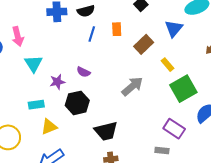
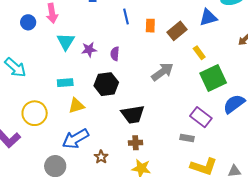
orange rectangle: (117, 29) -> (150, 26), moved
blue triangle: (174, 29) -> (208, 17), turned 30
blue line: (92, 34) -> (126, 17), turned -35
purple semicircle: (83, 72) -> (115, 54), turned 64
purple star: (57, 82) -> (89, 50), moved

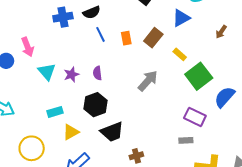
black trapezoid: (133, 114) -> (112, 132), moved

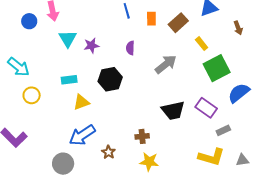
brown arrow: (221, 32) -> (238, 28), moved, turned -64
purple semicircle: (97, 73) -> (130, 48), moved
black trapezoid: (112, 132) -> (173, 111), moved
gray rectangle: (186, 140) -> (223, 130), moved, turned -32
yellow circle: (32, 148) -> (32, 95), moved, size x0.7

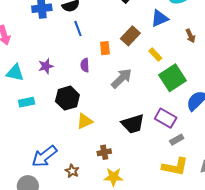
orange rectangle: (151, 19) -> (105, 48), moved
cyan triangle: (68, 39) -> (15, 73), moved, turned -42
yellow triangle: (81, 102) -> (85, 121), moved
gray rectangle: (223, 130) -> (177, 140), moved

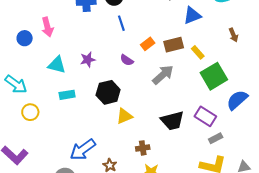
blue triangle: (160, 18) -> (192, 15), moved
brown rectangle: (130, 36) -> (174, 45), moved, turned 30
orange rectangle: (105, 48) -> (148, 44), turned 56
purple semicircle: (85, 65) -> (127, 60), turned -56

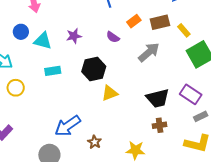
blue circle: (25, 38) -> (21, 32), moved
brown cross: (143, 148) -> (160, 125), moved

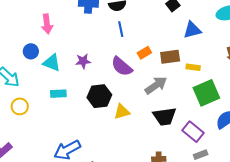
yellow rectangle: (184, 30) -> (193, 67), turned -48
purple semicircle: (113, 37) -> (122, 66), size x1.6
yellow triangle: (110, 93) -> (122, 112), moved
black trapezoid: (158, 98) -> (165, 116), moved

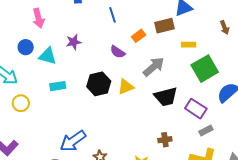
brown rectangle: (170, 57) -> (165, 26), moved
purple star: (83, 61) -> (74, 42), moved
purple semicircle: (122, 66) -> (118, 52), size x0.7
yellow triangle: (122, 112) -> (126, 87), moved

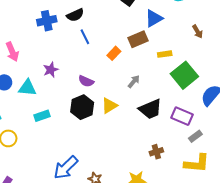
purple semicircle: (118, 52) -> (86, 81), moved
gray arrow: (154, 67) -> (134, 81), size x0.6

